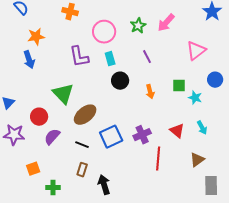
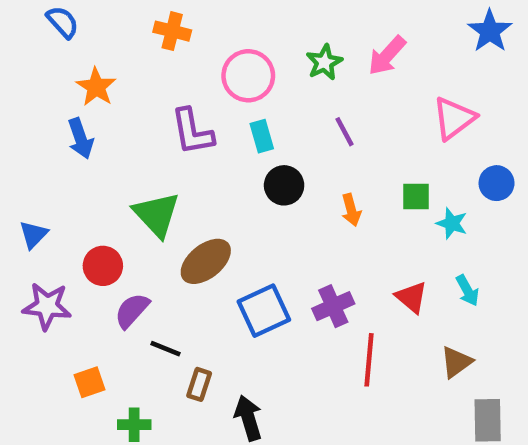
orange star: (36, 37) -> (96, 87), turned -30
black line: (82, 145) -> (166, 349), moved

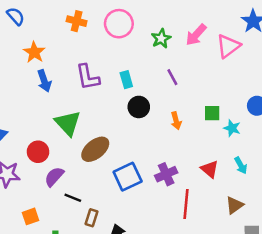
pink circle: (248, 76) -> (119, 24), moved
pink triangle: (454, 118) -> (228, 46), moved
blue arrow: (81, 138) -> (44, 81), moved

